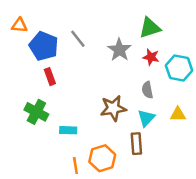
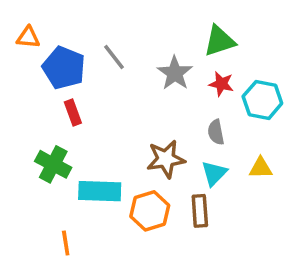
cyan rectangle: (68, 130) -> (100, 191), size x1.6
orange hexagon: (102, 158) -> (150, 211), moved
orange line: (75, 166) -> (66, 243), moved

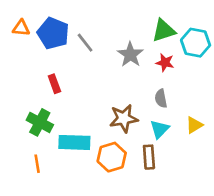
blue pentagon: (64, 68) -> (53, 33), moved
cyan hexagon: (262, 100) -> (196, 43), moved
yellow triangle: (261, 168) -> (194, 125), turned -30
orange line: (66, 243) -> (37, 164), moved

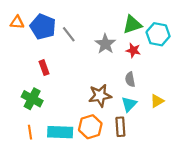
cyan rectangle: (74, 142) -> (60, 132), moved

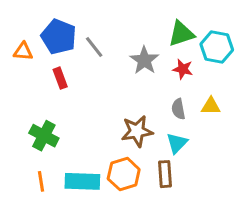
orange triangle: (17, 22) -> (23, 51), moved
red rectangle: (44, 68) -> (60, 78), moved
yellow triangle: (157, 101) -> (211, 106), moved, turned 32

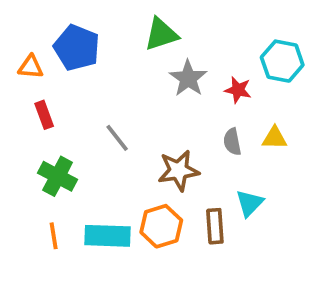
green triangle: (181, 34) -> (161, 34), moved
gray line: (94, 47) -> (117, 138), moved
red rectangle: (60, 78) -> (44, 115), moved
cyan triangle: (177, 143) -> (250, 203), moved

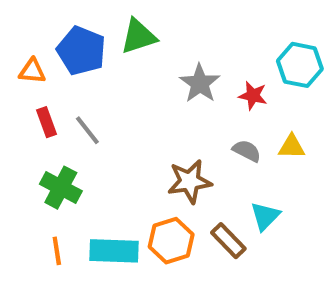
green triangle: (161, 34) -> (138, 36), moved
gray line: (117, 138) -> (87, 130), moved
gray semicircle: (232, 142) -> (247, 151), turned 128
brown rectangle: (215, 226) -> (228, 241), turned -40

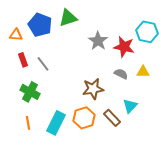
red star: (253, 96) -> (124, 47), size x1.5
cyan rectangle: (114, 251) -> (56, 123), turned -65

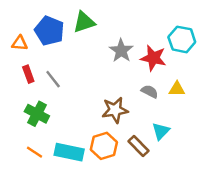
orange line: (28, 123) -> (35, 152), turned -48
cyan rectangle: (56, 123) -> (69, 152), turned 75

